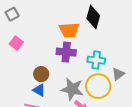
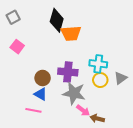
black diamond: (93, 17) -> (57, 20), moved
purple cross: (66, 52) -> (68, 72), moved
yellow circle: (98, 86) -> (100, 80), moved, size x0.6

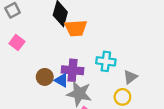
yellow circle: (100, 80) -> (122, 97), moved
blue triangle: (41, 94) -> (61, 80), moved

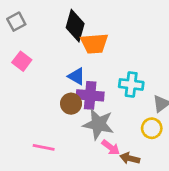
brown circle: (45, 77) -> (71, 104), moved
blue triangle: (61, 80) -> (76, 76), moved

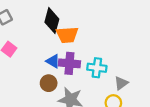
purple cross: (90, 95) -> (69, 63), moved

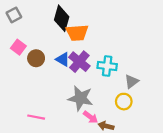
purple cross: (69, 63) -> (79, 62), turned 35
brown circle: (49, 83) -> (36, 58), moved

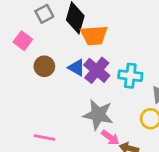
gray square: (14, 15) -> (44, 14), moved
pink square: (18, 47) -> (23, 41), moved

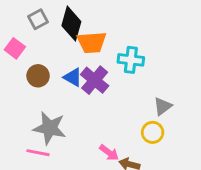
cyan cross: (130, 76) -> (131, 60), moved
gray star: (98, 115) -> (50, 128), moved

